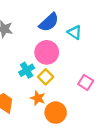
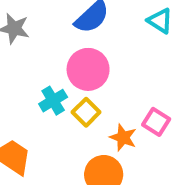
cyan triangle: (75, 32) -> (160, 21), moved
orange star: (38, 98) -> (123, 137), moved

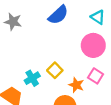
pink circle: (88, 69) -> (93, 45), moved
cyan cross: (53, 101) -> (32, 78), moved

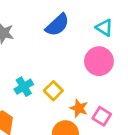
pink square: (96, 76) -> (102, 116), moved
cyan cross: (32, 78) -> (24, 87), moved

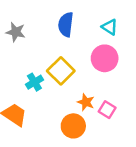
blue semicircle: (57, 25) -> (66, 24), turned 140
yellow square: (53, 91) -> (61, 71), moved, size x1.5

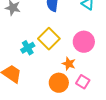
pink circle: (105, 58) -> (84, 42), moved
pink square: (107, 110) -> (83, 82), moved

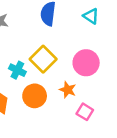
cyan cross: (28, 48) -> (17, 70), turned -32
orange circle: (59, 83) -> (35, 96), moved

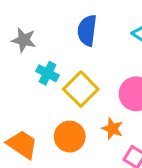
cyan cross: (17, 70) -> (48, 73), moved

